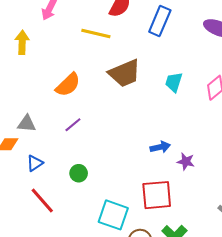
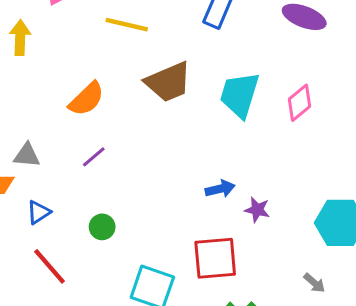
cyan trapezoid: (174, 82) -> (240, 95), size x1.6

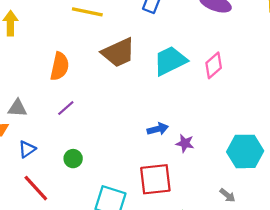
cyan trapezoid: (240, 95) -> (170, 61), turned 48
orange semicircle: (87, 99) -> (60, 66), turned -32

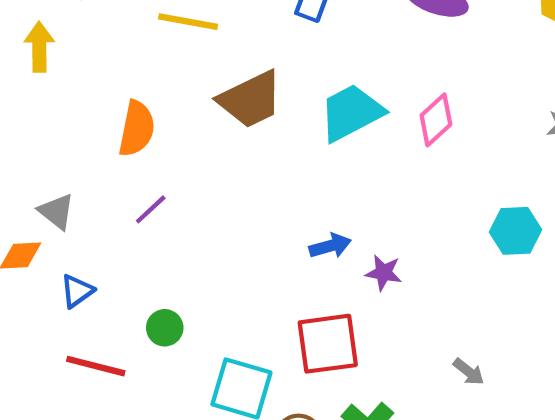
gray triangle: (17, 108) -> (57, 212), turned 36
cyan hexagon: (245, 151) -> (515, 231), moved, size x0.7
green circle: (73, 159) -> (165, 328), moved
red line: (36, 188) -> (96, 366), turned -32

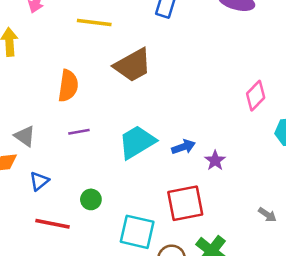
cyan trapezoid: (351, 113) -> (137, 142), moved
pink diamond: (436, 120) -> (256, 96), moved
purple line: (151, 209) -> (79, 132), turned 36
purple star: (384, 273) -> (215, 160), turned 30

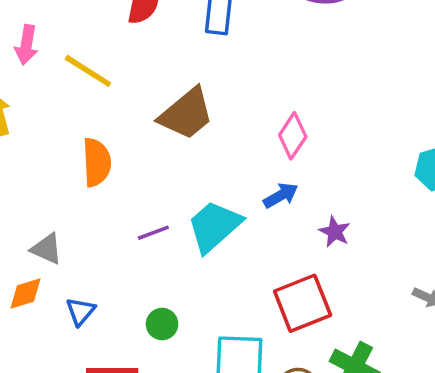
yellow line: (94, 22) -> (88, 71), moved, turned 36
pink diamond: (256, 96) -> (293, 136), moved
purple line: (79, 132) -> (153, 233), moved
blue arrow: (183, 147) -> (281, 195), moved

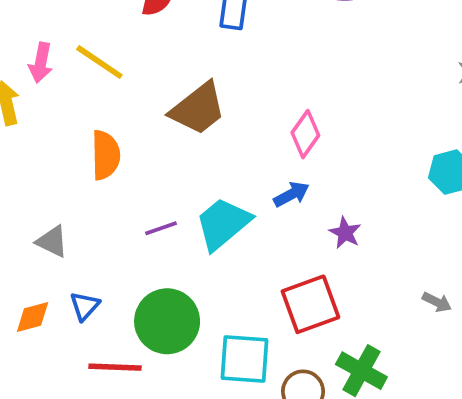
pink arrow: (26, 45) -> (41, 63), moved
orange diamond: (25, 293) -> (33, 317), moved
green circle: (162, 324) -> (167, 321), size x2.0

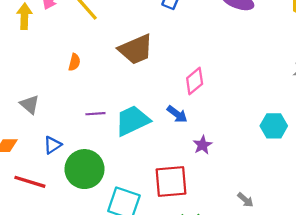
orange semicircle: (106, 155) -> (74, 62), size x0.6
blue arrow: (291, 194) -> (177, 114), turned 50
blue triangle: (85, 306) -> (52, 145), moved
red line: (115, 367) -> (30, 182), moved

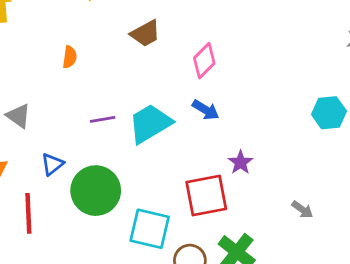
brown trapezoid: (136, 49) -> (145, 33), size x0.7
pink diamond: (195, 81) -> (204, 61), moved
purple star: (203, 145) -> (240, 162), moved
red line: (30, 182) -> (28, 213), turned 76

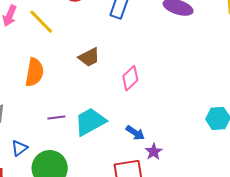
orange semicircle: (70, 57) -> (34, 72), size x1.8
blue arrow: (206, 110) -> (135, 133), moved

